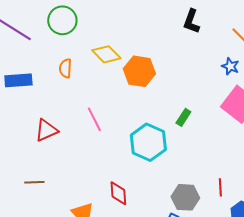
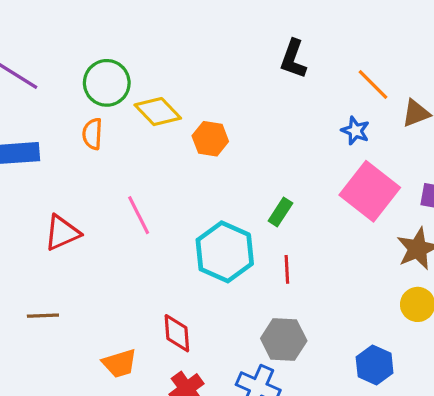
green circle: (62, 20) -> (107, 83), moved
orange hexagon: (139, 71) -> (210, 139), size x0.7
red line: (220, 187) -> (287, 269), moved

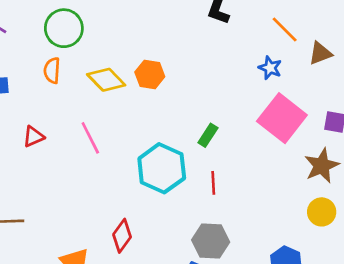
yellow diamond: (158, 112) -> (106, 80), moved
red triangle: (62, 233) -> (33, 137), moved, size x0.7
red diamond: (177, 333) -> (122, 236), turned 40

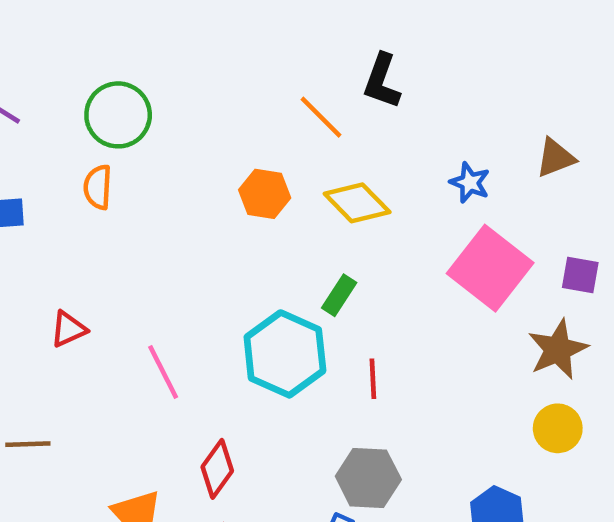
orange line: (285, 30) -> (321, 117), moved
yellow diamond: (106, 80) -> (357, 203), moved
green rectangle: (208, 135) -> (339, 295), moved
red triangle: (33, 137) -> (68, 329), moved
pink line: (90, 138) -> (163, 372), moved

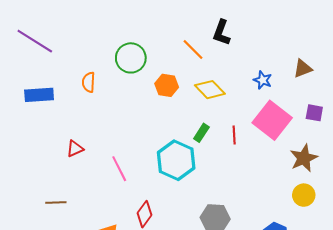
green circle: (118, 115) -> (131, 58), moved
purple square: (580, 275) -> (314, 113), moved
red line: (373, 379) -> (234, 135), moved

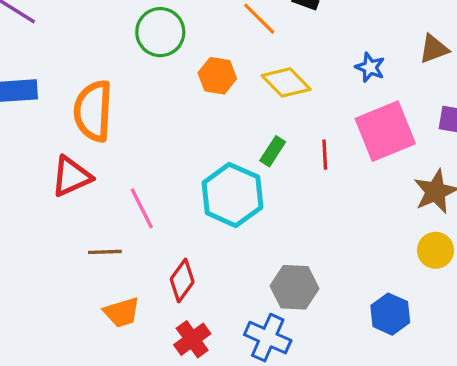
orange semicircle: (89, 82) -> (93, 111), moved, size x1.8
pink square: (272, 120) -> (385, 131), turned 30
red triangle: (75, 149) -> (71, 176), size x1.5
brown line: (56, 202) -> (105, 252), moved

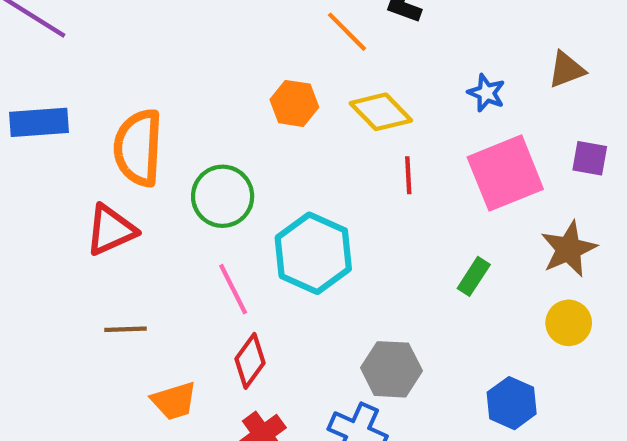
green circle: (160, 32) -> (223, 196), moved
green rectangle: (273, 151) -> (474, 276), moved
red line: (325, 155) -> (408, 175), moved
pink line: (142, 208) -> (233, 289), moved
brown line: (105, 252) -> (125, 329), moved

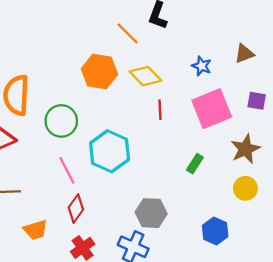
orange hexagon: (294, 103) -> (99, 72), size x1.4

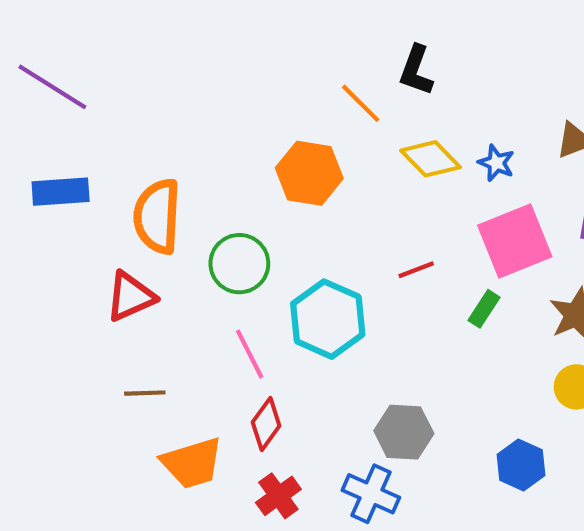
yellow diamond: (145, 76) -> (431, 159), moved
red line: (160, 110) -> (416, 270), moved, turned 72
green rectangle: (195, 164) -> (484, 309), moved
orange trapezoid: (35, 230) -> (192, 463), size x1.4

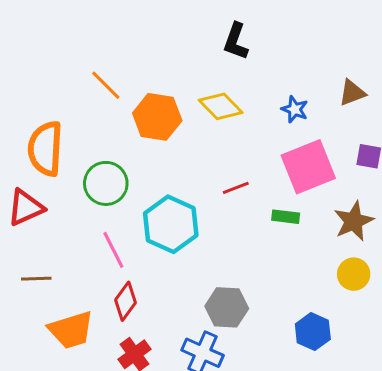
orange line: (361, 103) -> (106, 85), moved
yellow diamond: (431, 159) -> (221, 106), moved
green rectangle: (484, 309) -> (286, 217), turned 64

